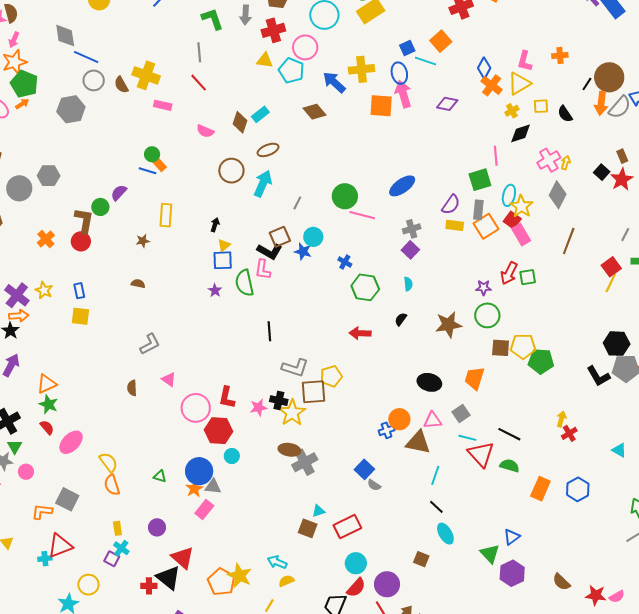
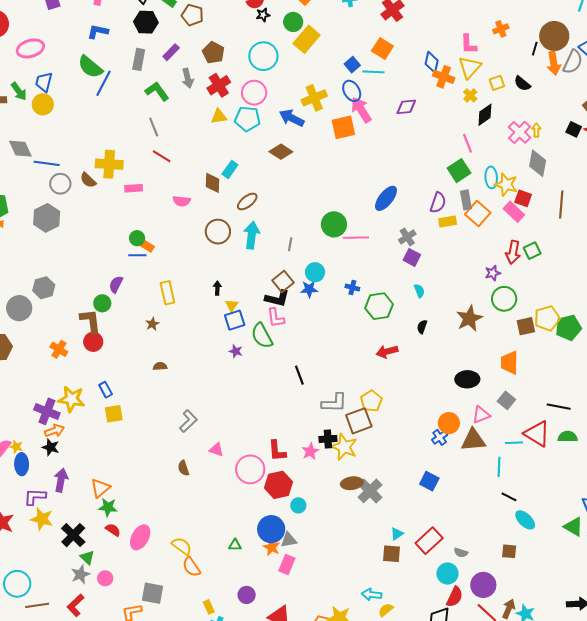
red square: (512, 220) -> (523, 198), moved
yellow star: (44, 290) -> (72, 399), size x1.5
cyan line: (467, 438) -> (514, 443), moved
gray semicircle: (374, 485) -> (461, 553), moved

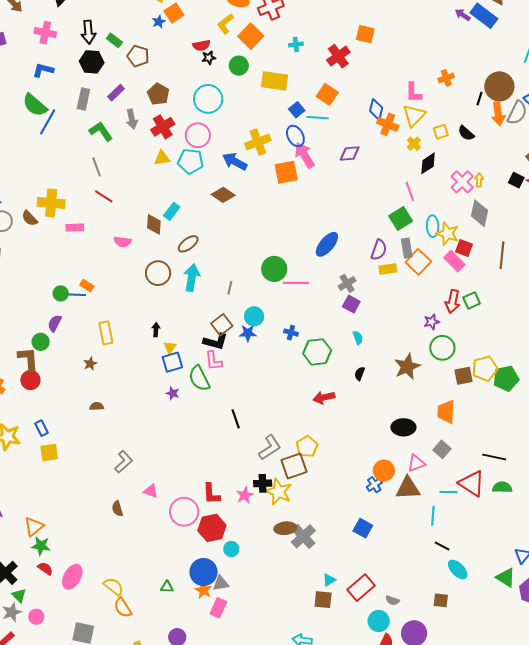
yellow rectangle: (307, 39) -> (275, 81), moved, turned 56
green circle: (137, 238) -> (61, 293), moved
gray L-shape: (334, 403) -> (270, 447), turned -36

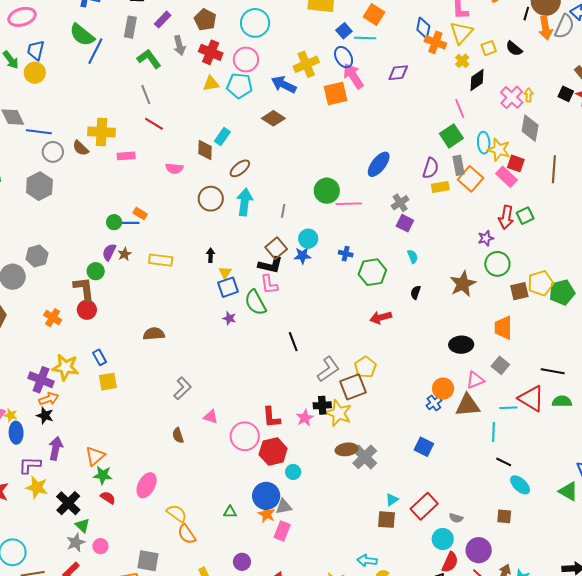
red cross: (163, 127) -> (211, 52), turned -35
yellow rectangle: (106, 333) -> (161, 260), turned -70
brown star: (90, 364) -> (125, 254), moved
brown semicircle: (97, 406) -> (154, 334), size x1.5
pink ellipse: (72, 577) -> (147, 485), moved

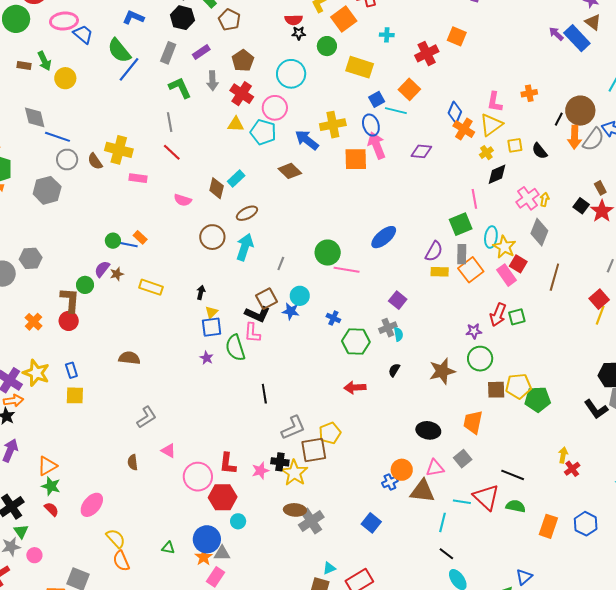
blue trapezoid: (36, 50) -> (83, 34), moved, turned 105
gray cross: (400, 203) -> (388, 328), moved

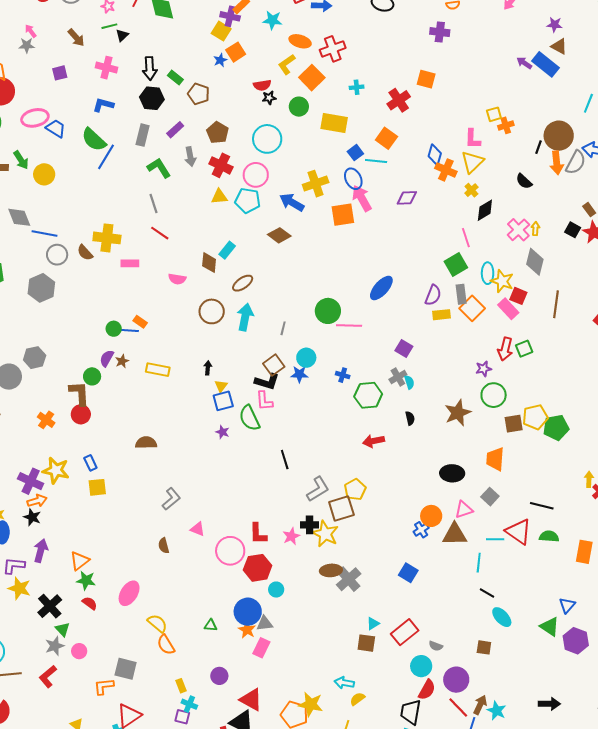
yellow square: (515, 145) -> (494, 114), moved
black semicircle: (394, 370) -> (410, 418), turned 144

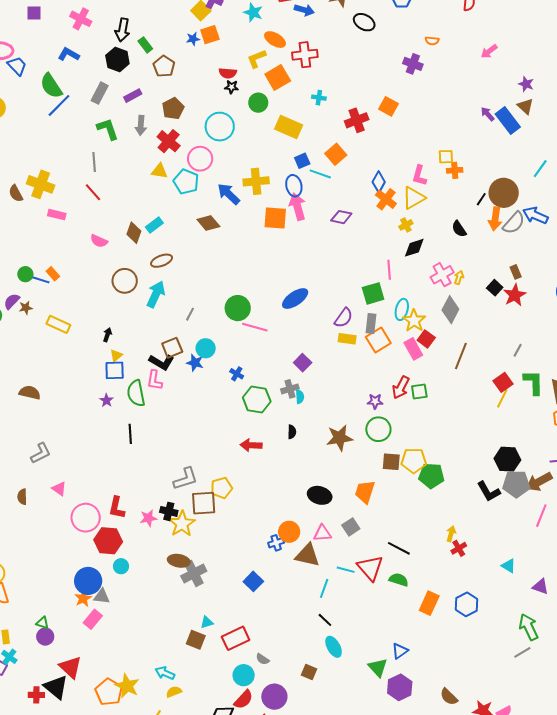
black line: (285, 460) -> (130, 434), moved
green triangle: (211, 625) -> (42, 623), moved

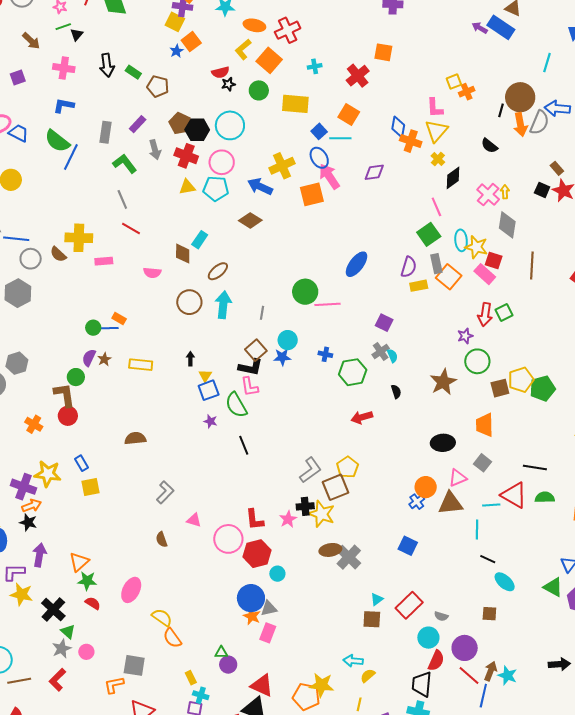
black hexagon: (117, 60) -> (197, 130), moved

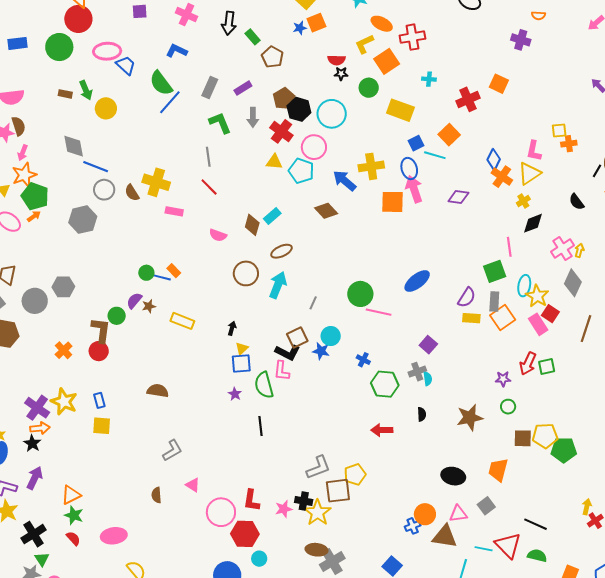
green circle: (477, 361) -> (508, 407), size x0.6
pink ellipse: (131, 590) -> (114, 536), turned 40

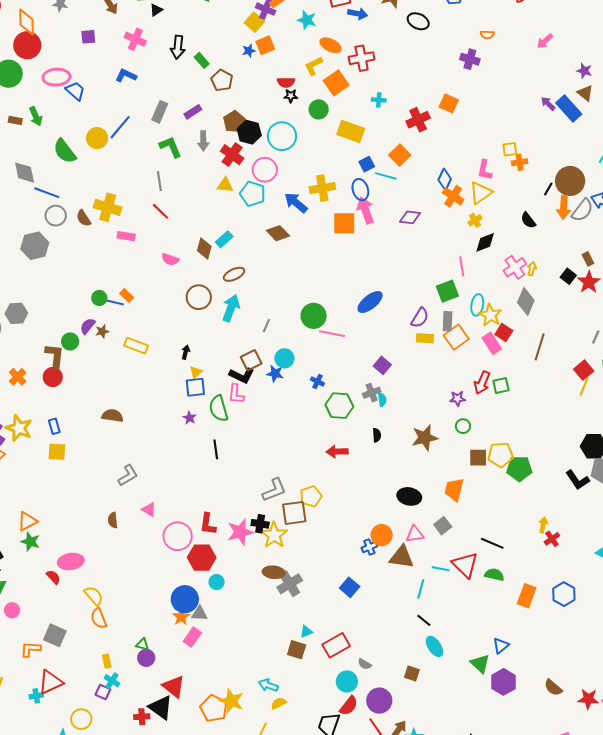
green semicircle: (161, 83) -> (65, 151), moved
yellow circle: (106, 108) -> (97, 138), moved
pink star: (284, 509) -> (240, 532), size x1.5
red semicircle: (73, 538) -> (53, 577), moved

